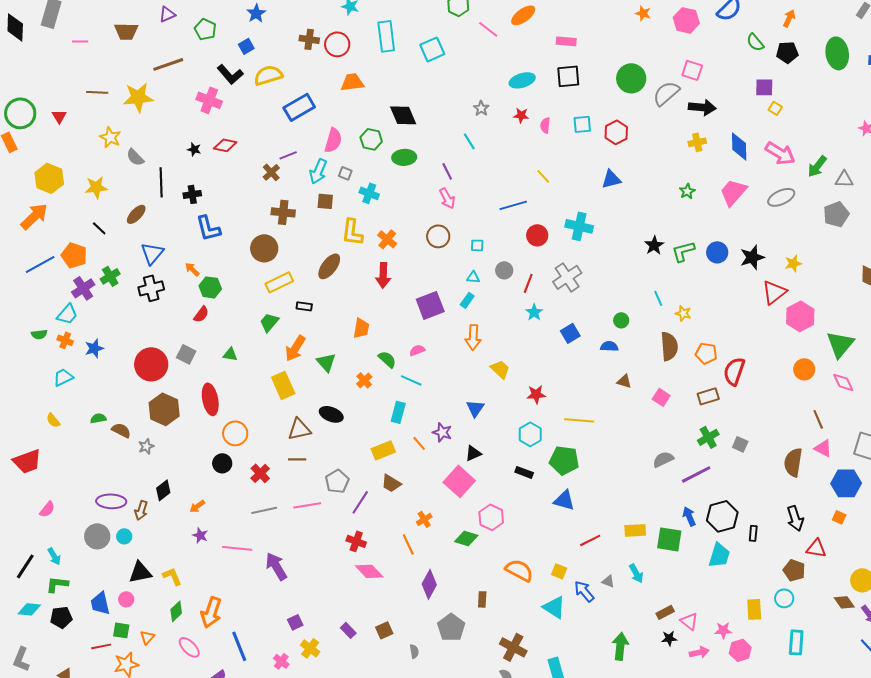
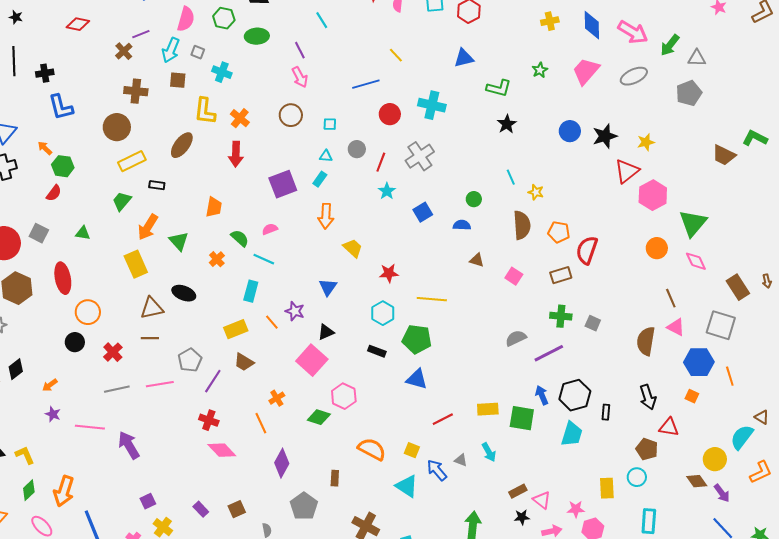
black star: (194, 149) -> (16, 17), moved
green L-shape: (683, 251) -> (499, 88), moved, turned -150
green cross: (708, 437) -> (561, 316), turned 35

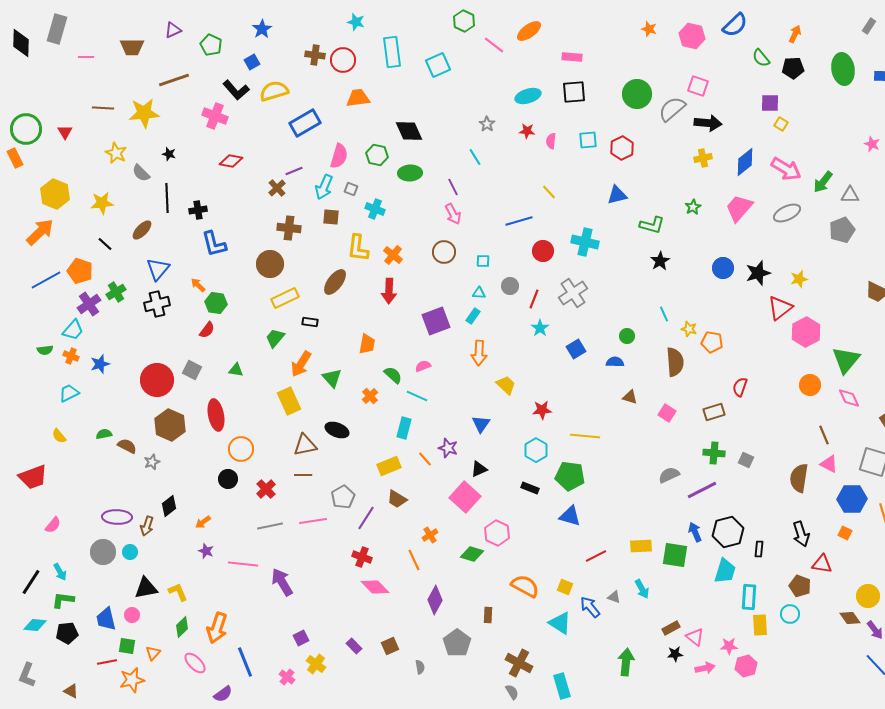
blue diamond: (592, 25) -> (745, 162), turned 52
orange pentagon: (559, 232) -> (712, 342), moved
red semicircle: (587, 250) -> (740, 387), size x0.7
cyan rectangle: (649, 521) -> (749, 597), moved

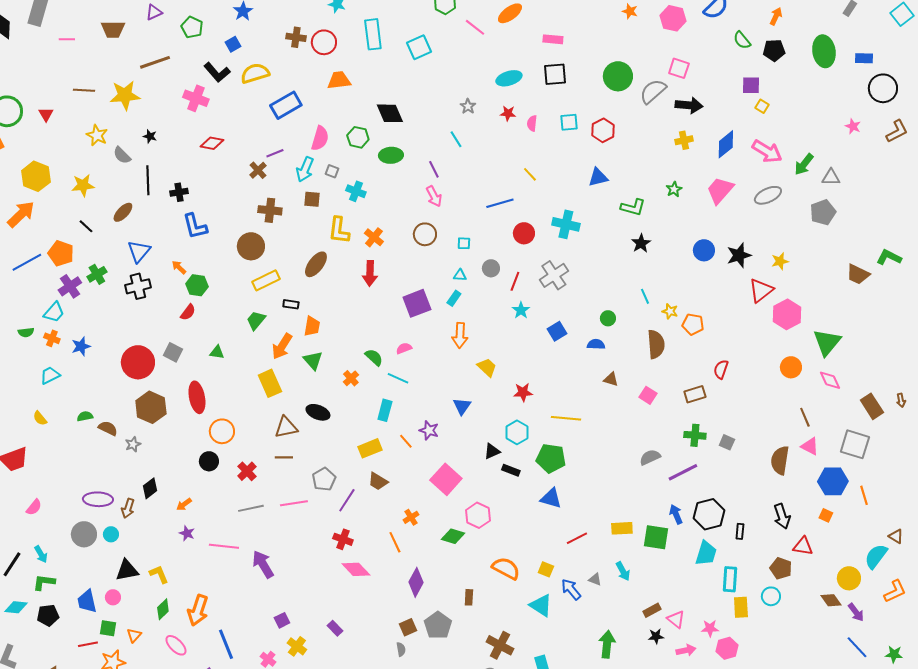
orange trapezoid: (367, 344) -> (312, 326), moved
black triangle: (479, 469) -> (492, 451), moved
brown square: (390, 646) -> (408, 627), moved

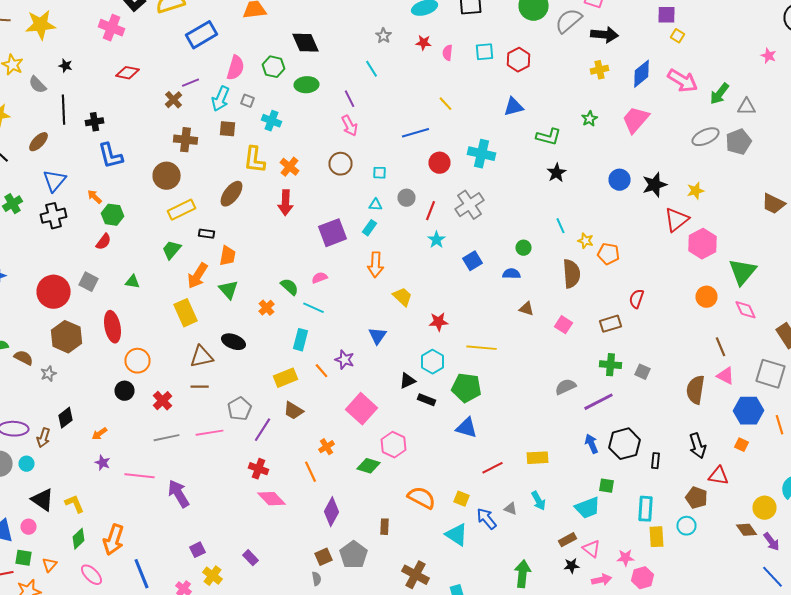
gray ellipse: (768, 195) -> (706, 137), moved
green square: (656, 537) -> (606, 486), moved, size x0.6
cyan trapezoid: (706, 553) -> (588, 508), moved, turned 52
black triangle: (127, 570) -> (42, 500), turned 45

